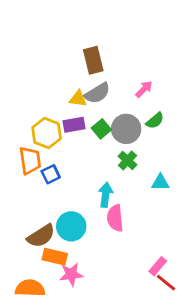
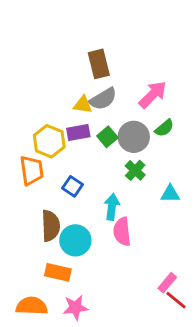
pink arrow: (144, 89) -> (153, 95), size x1.5
blue square: (51, 174) -> (72, 186), moved, turned -30
brown semicircle: (41, 236) -> (51, 226), moved, turned -60
pink star: (71, 274) -> (75, 307), moved

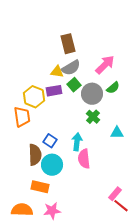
green square: (107, 137) -> (74, 85), moved
blue square: (72, 186) -> (50, 141), moved

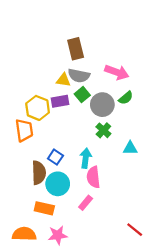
pink arrow: (105, 65) -> (117, 72), turned 65
gray semicircle: (71, 68) -> (79, 76), turned 42
pink rectangle: (115, 194) -> (86, 203), moved

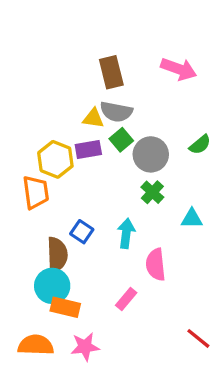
pink arrow: (117, 72) -> (179, 69), moved
green semicircle: (126, 98) -> (200, 145), moved
pink semicircle: (93, 177) -> (156, 265), moved
cyan circle: (58, 184) -> (52, 286), moved

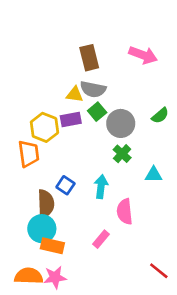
pink star: (85, 347) -> (55, 277), moved

